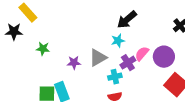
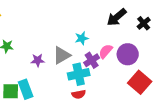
black arrow: (127, 20) -> (117, 17), moved
cyan cross: (115, 77) -> (79, 74), size x1.5

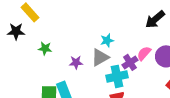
cyan star: (82, 38) -> (107, 40), moved

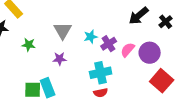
gray triangle: (100, 57) -> (63, 31), moved, turned -30
purple cross: (130, 62) -> (109, 44), moved

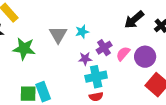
cyan star: (91, 37) -> (82, 32), moved
green star: (29, 45) -> (24, 49), size x1.6
purple star: (60, 59) -> (85, 59), moved

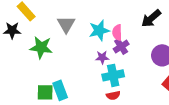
cyan star: (82, 32) -> (99, 30), size x1.5
gray triangle: (58, 35) -> (66, 24), moved
pink semicircle: (123, 54) -> (117, 32), moved, turned -42

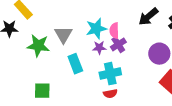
gray triangle: (66, 24) -> (63, 35), moved
purple star: (102, 57) -> (99, 48), moved
cyan rectangle: (60, 90) -> (75, 64), moved

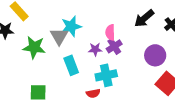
cyan star: (96, 29) -> (71, 26), moved
red semicircle: (110, 94) -> (93, 93), moved

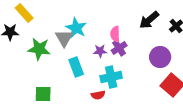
cyan star: (71, 26) -> (76, 28), turned -30

